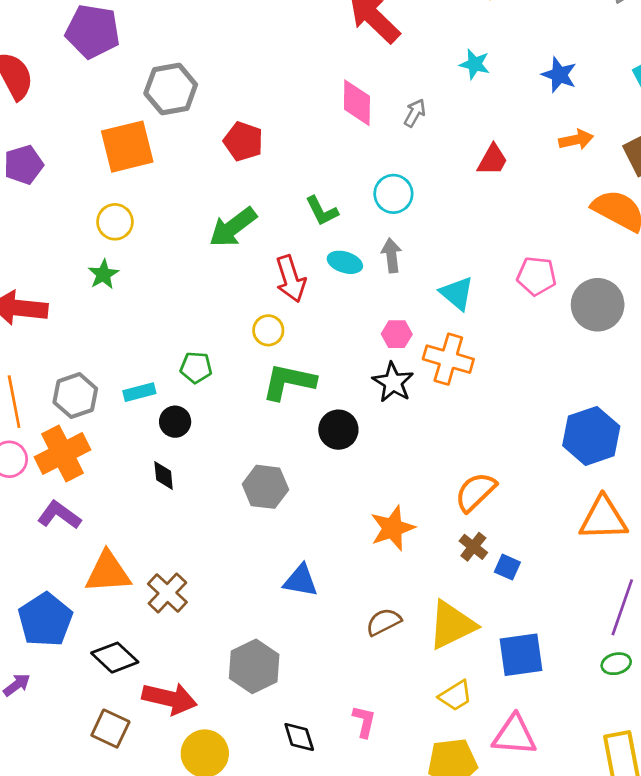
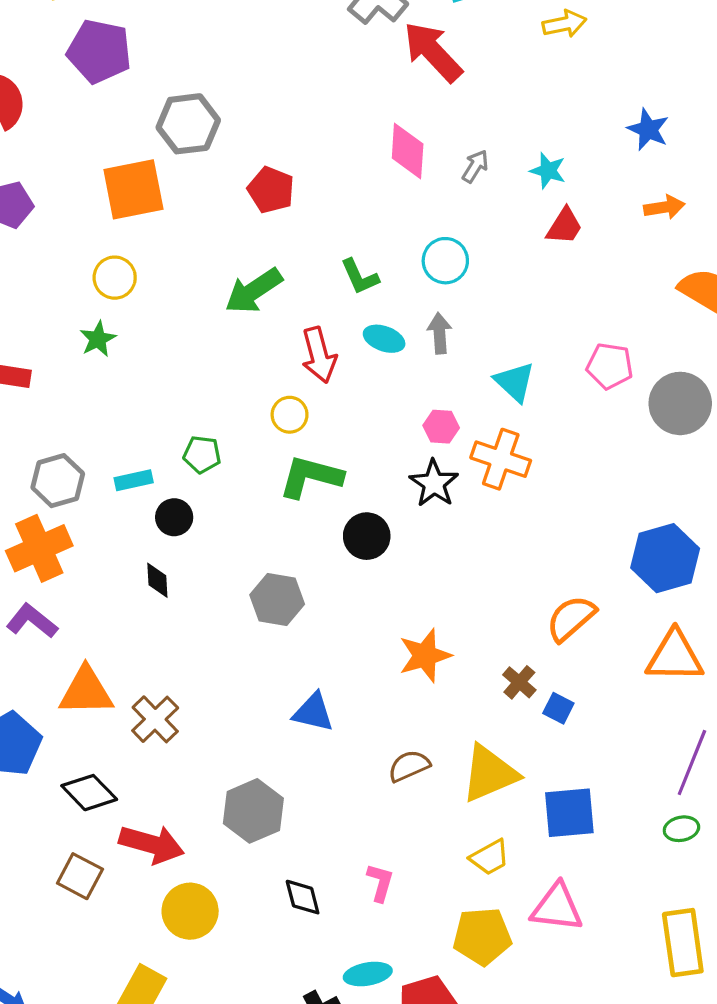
cyan star: (475, 64) -> (548, 171), moved
orange semicircle: (475, 492) -> (571, 618), moved

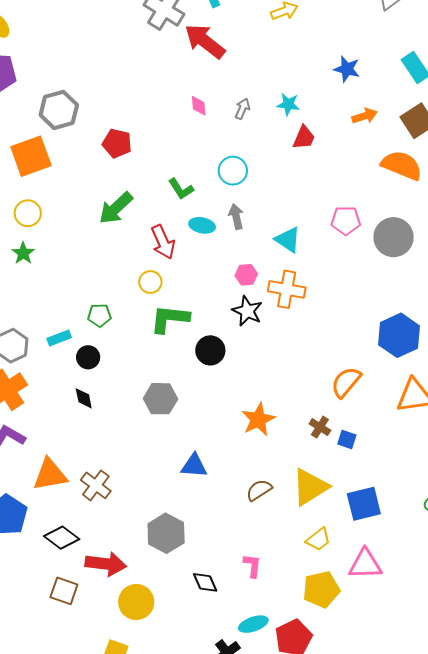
pink diamond: (408, 151) -> (199, 106), size x0.6

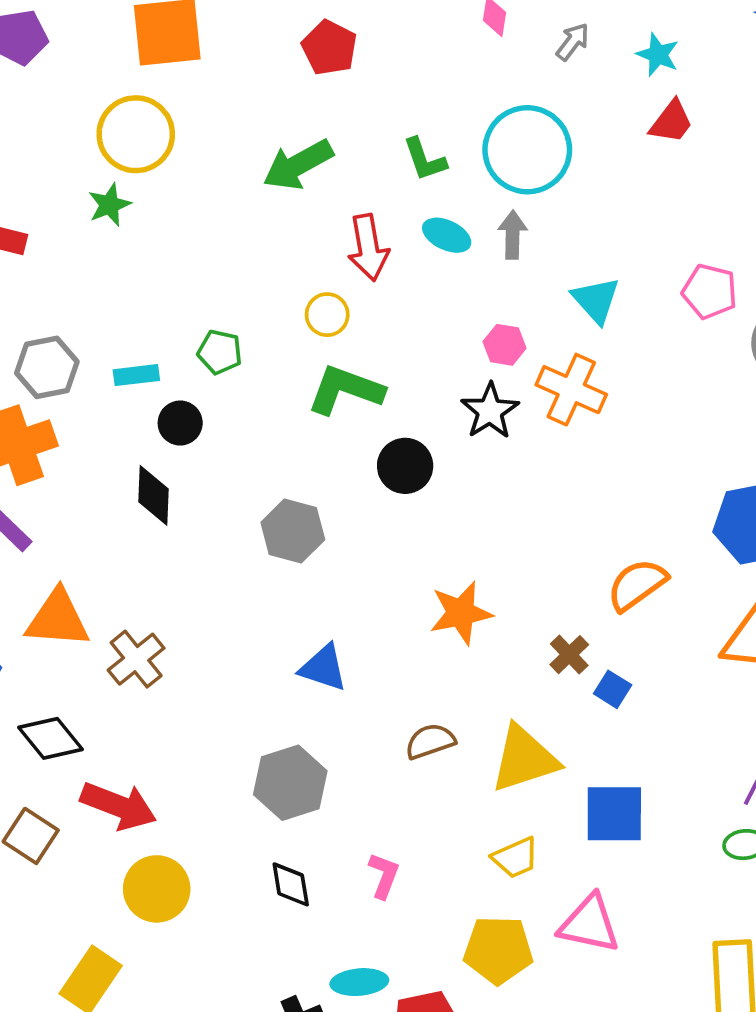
cyan circle: (233, 171) -> (527, 150), size x1.6
yellow circle: (28, 213) -> (136, 134), size x1.5
black diamond: (84, 398) -> (154, 495), size x1.4
gray hexagon: (166, 533) -> (290, 783), moved

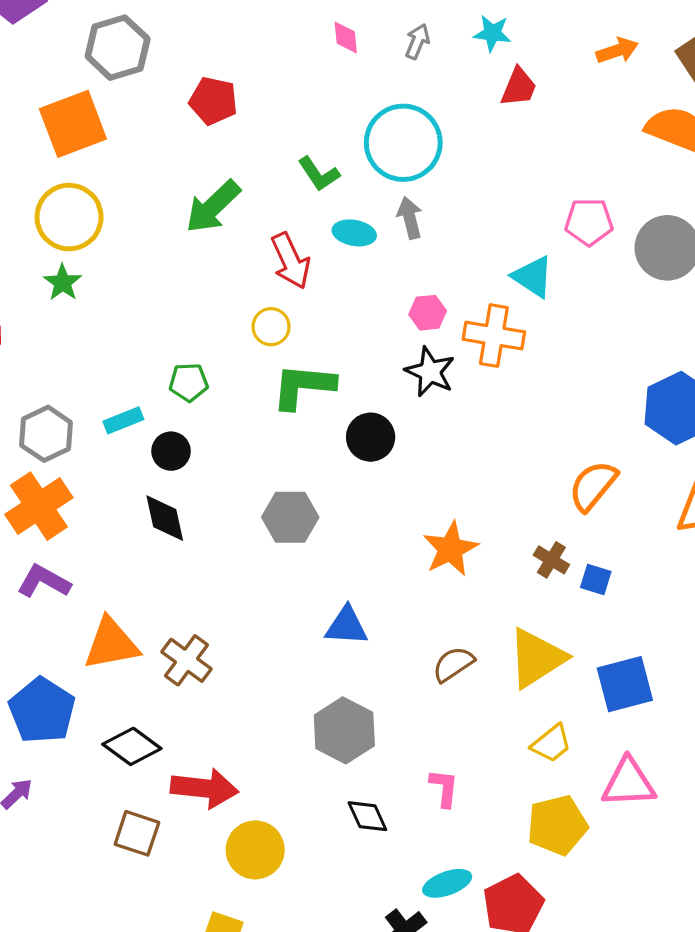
cyan triangle: (596, 300) -> (533, 277), moved

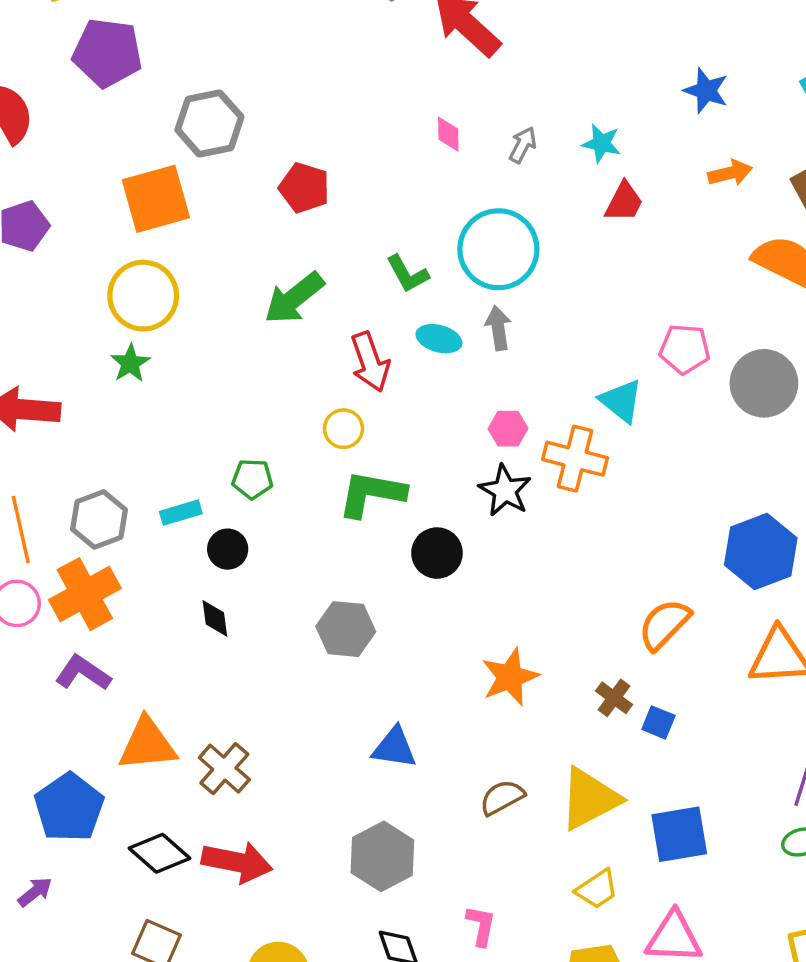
black diamond: (165, 518) -> (215, 618), size x0.7
red arrow: (204, 788) -> (237, 862), moved

